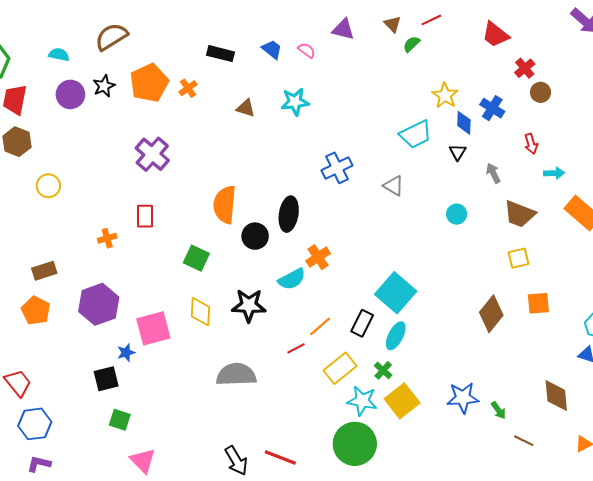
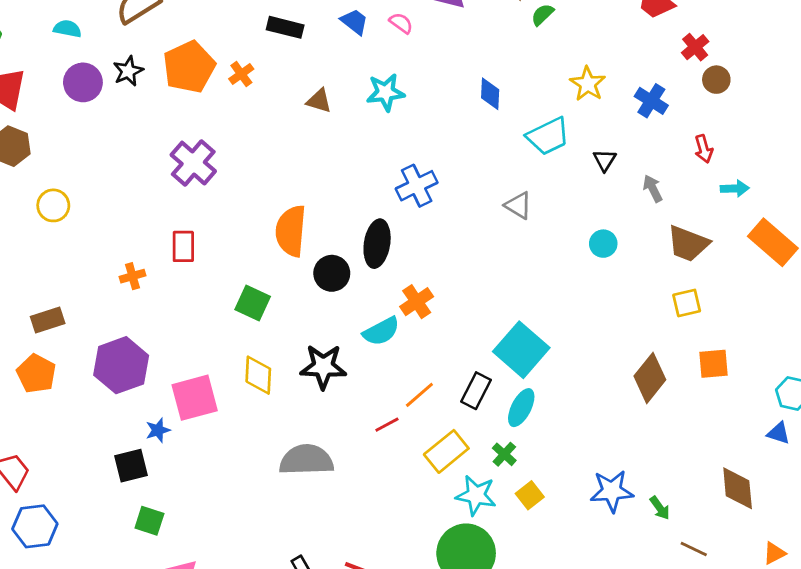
blue diamond: (464, 123) -> (490, 94), moved
blue cross: (337, 168) -> (417, 186), moved
yellow square: (402, 401) -> (530, 495), size x0.6

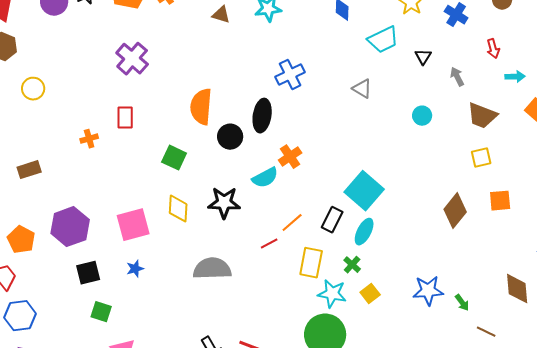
purple hexagon: (121, 365) -> (70, 227), moved
orange pentagon: (36, 374) -> (21, 240), moved
blue star: (158, 430) -> (135, 269), moved
yellow rectangle: (446, 451) -> (311, 263), turned -40

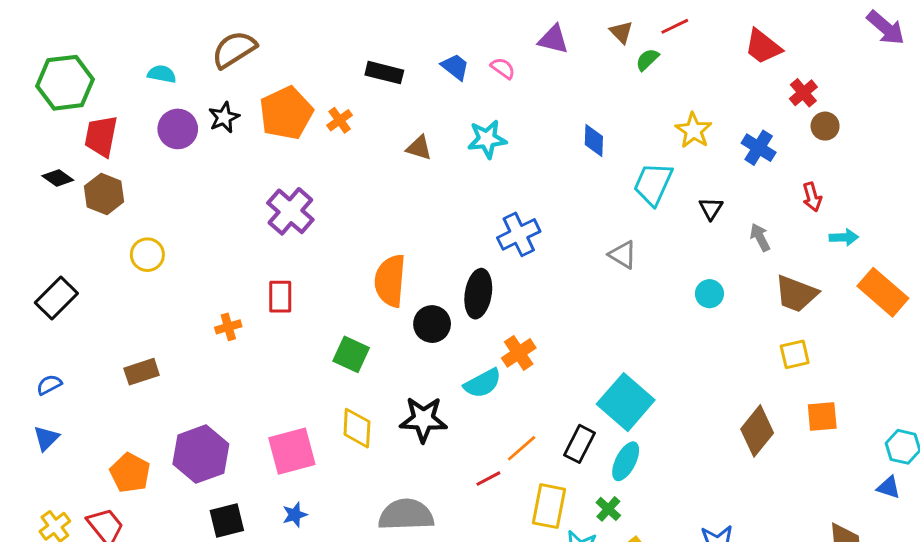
cyan trapezoid: (383, 40) -> (653, 184), turned 140

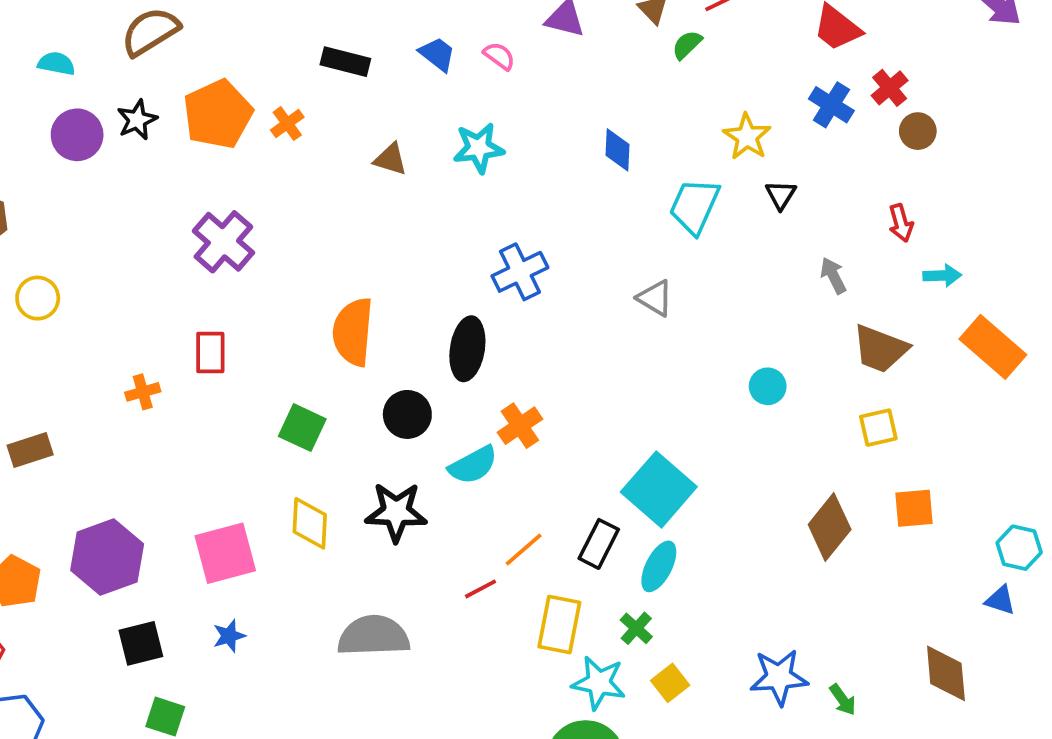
blue cross: (759, 148) -> (831, 105), moved
black triangle: (711, 208) -> (781, 195), moved
cyan circle: (709, 294) -> (768, 386), moved
black circle: (432, 324) -> (407, 414), moved

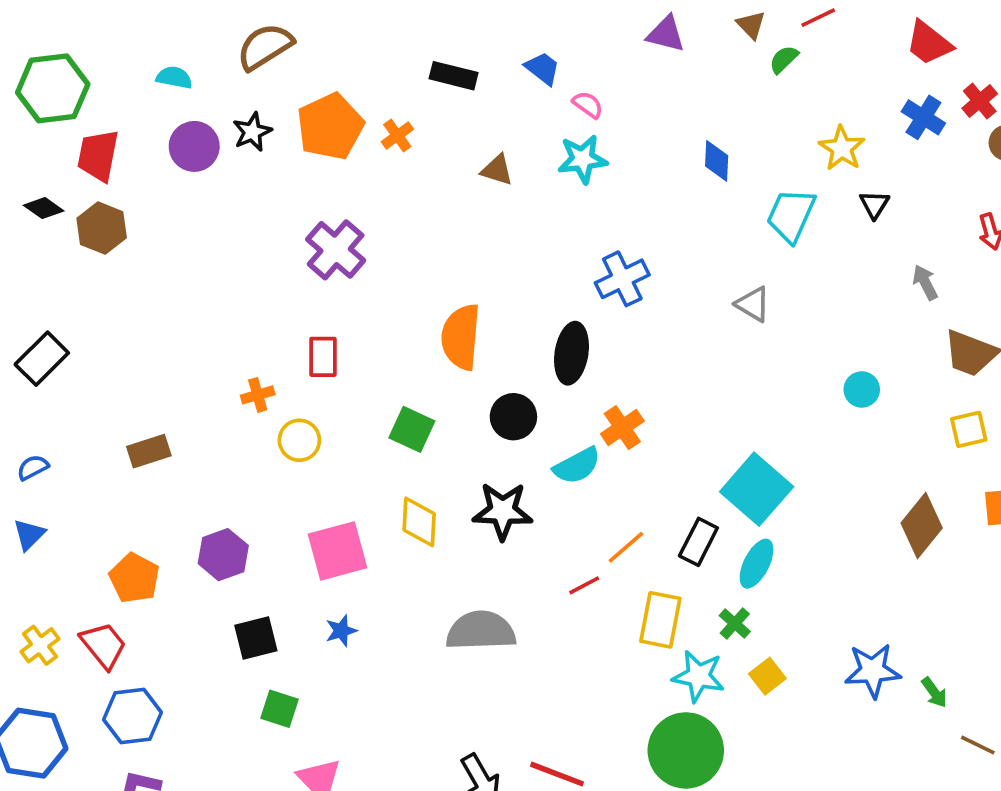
pink semicircle: (499, 56) -> (588, 105), moved
yellow circle: (38, 298) -> (299, 440), moved
purple hexagon: (107, 557) -> (223, 555), size x0.7

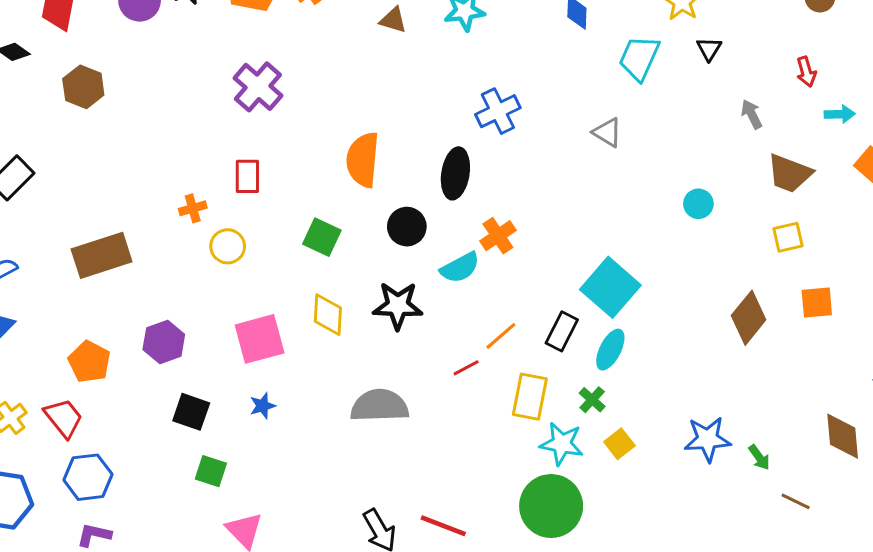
brown hexagon: (102, 228) -> (83, 87), moved
brown rectangle: (149, 451) -> (102, 255), size x1.6
black square: (256, 638) -> (191, 412), turned 33

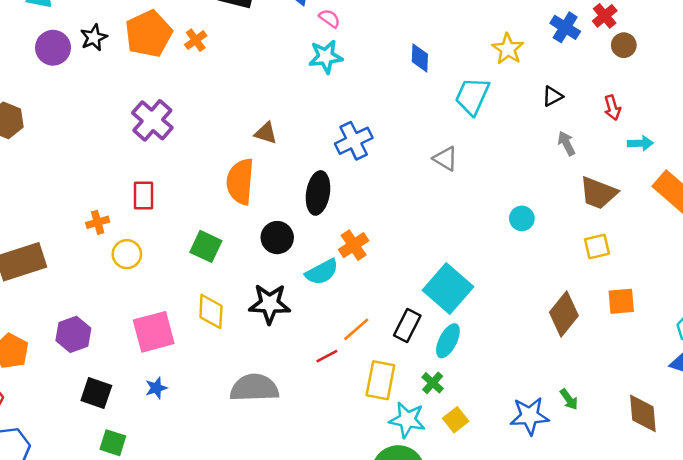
brown triangle: (393, 20) -> (266, 133), moved
black triangle: (709, 49) -> (552, 96), moved, turned 30
green arrow: (759, 457) -> (569, 399), moved

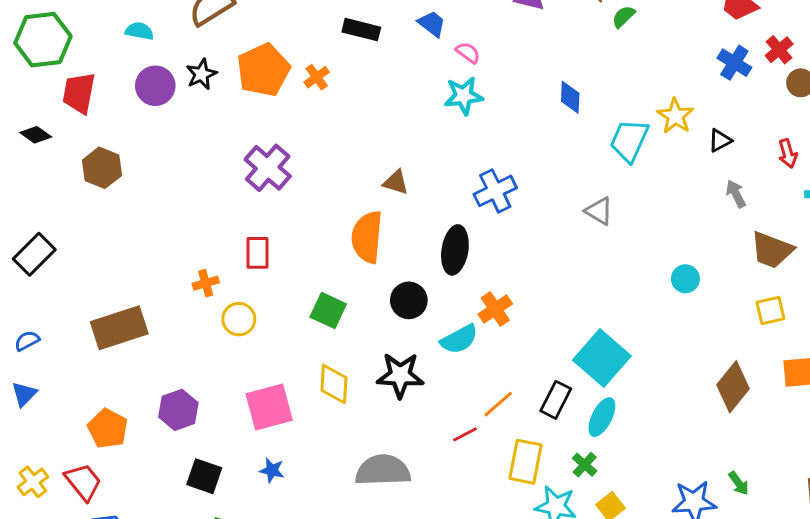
yellow star: (508, 49) -> (675, 116), moved
blue star: (156, 388) -> (272, 470), turned 30

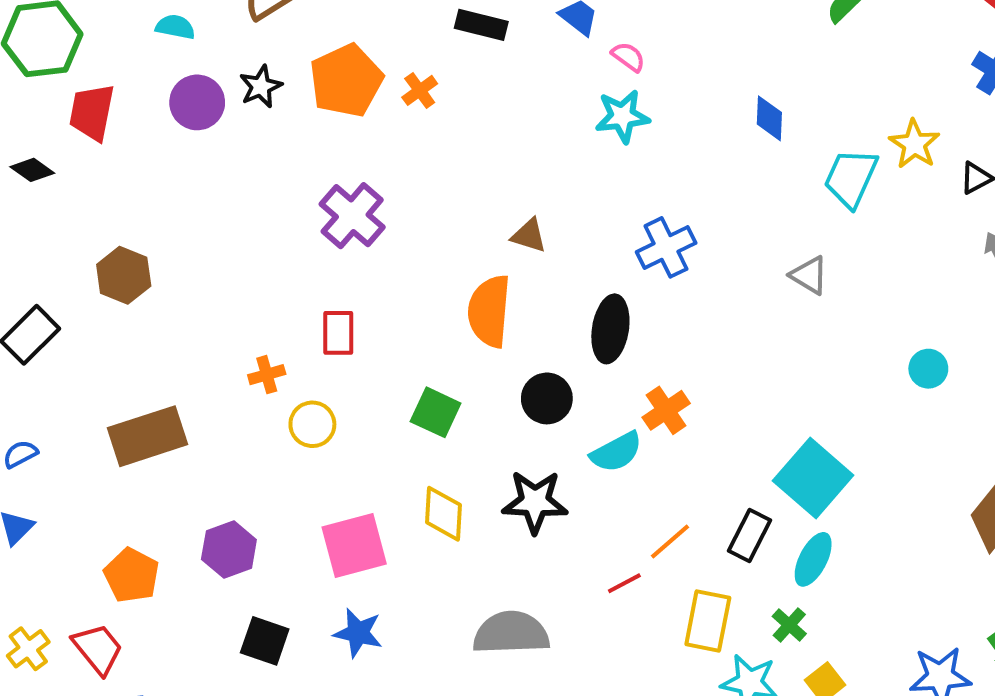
brown hexagon: (102, 168) -> (124, 275), moved
blue star: (272, 470) -> (358, 633), size x1.4

